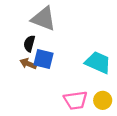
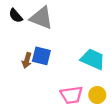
black semicircle: (29, 44) -> (16, 16), moved, turned -56
brown arrow: (28, 64) -> (27, 60), turned -96

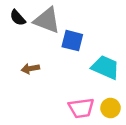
blue square: (41, 56) -> (72, 41), moved
brown arrow: (27, 60) -> (30, 69), turned 64

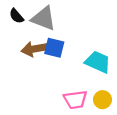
blue square: (72, 41) -> (54, 48), moved
brown arrow: (30, 69) -> (34, 49), moved, size x1.5

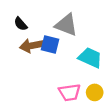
black semicircle: (16, 16) -> (21, 24), moved
gray triangle: (44, 18) -> (66, 25), moved

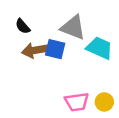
cyan trapezoid: (90, 58) -> (100, 48), moved

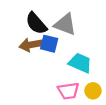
black semicircle: (23, 26) -> (36, 23), moved, size x1.6
cyan trapezoid: (100, 48) -> (80, 63), moved

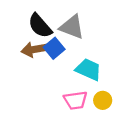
blue square: (49, 44) -> (54, 48), turned 36

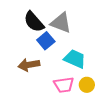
brown arrow: (34, 49) -> (29, 65), moved

